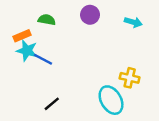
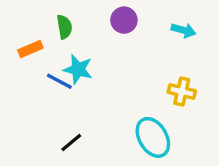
green semicircle: (47, 20) -> (64, 27), turned 70
cyan star: (27, 51) -> (78, 69), moved
yellow cross: (130, 78) -> (182, 92), moved

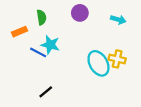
cyan ellipse: (153, 137) -> (98, 63), moved

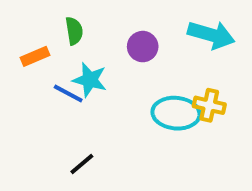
purple circle: (80, 13) -> (143, 47), moved
cyan arrow: (118, 19) -> (211, 35), size x1.6
cyan ellipse: (98, 63) -> (176, 113), turned -55

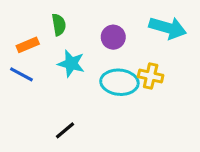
blue line: (68, 94) -> (21, 74), moved
yellow cross: (209, 105) -> (151, 76), moved
cyan ellipse: (176, 113) -> (119, 82), moved

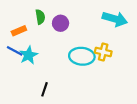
purple circle: (113, 37) -> (61, 23), moved
cyan star: (71, 64) -> (29, 55), moved, turned 30
black line: (65, 130) -> (45, 89), turned -32

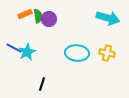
purple circle: (61, 23) -> (49, 19), moved
orange rectangle: (19, 31) -> (25, 14), moved
yellow cross: (103, 52) -> (107, 53), moved

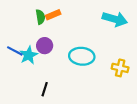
orange rectangle: (25, 14) -> (53, 15), moved
purple circle: (49, 19) -> (45, 46), moved
yellow cross: (107, 53) -> (120, 68), moved

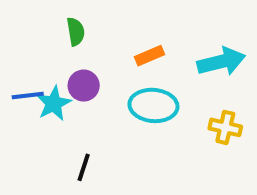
orange rectangle: (53, 15) -> (149, 56), moved
cyan arrow: (115, 19) -> (221, 62), moved, turned -30
blue line: (15, 51) -> (28, 96), turned -35

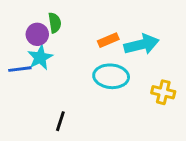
cyan arrow: (221, 62) -> (141, 44), moved
purple circle: (84, 86) -> (37, 34), moved
cyan star: (54, 103) -> (40, 57), moved

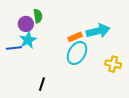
orange rectangle: (108, 40) -> (75, 37), moved
cyan ellipse: (111, 76) -> (77, 53), turned -65

